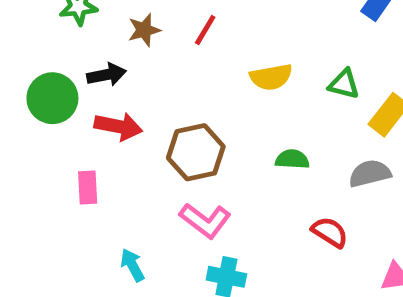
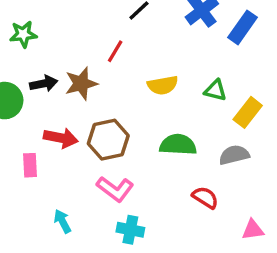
brown star: (144, 30) -> (81, 84), moved, size x1.4
red arrow: (118, 126) -> (61, 138), moved
green semicircle: (292, 159) -> (178, 145), size x1.5

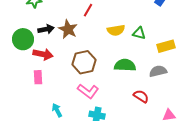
brown star: (81, 84) -> (68, 29), turned -30
green triangle: (215, 90) -> (139, 33), moved
yellow rectangle: (248, 112) -> (166, 46), turned 36
red arrow: (61, 138) -> (43, 54), moved

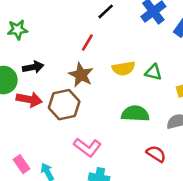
brown star: (68, 29) -> (81, 75), moved
brown hexagon: (84, 62) -> (64, 105), moved
pink rectangle: (38, 77) -> (21, 164), moved, turned -32

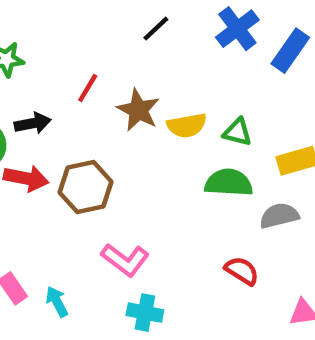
red line: (87, 43) -> (88, 88), moved
brown star: (81, 75) -> (138, 110), moved
green semicircle: (135, 114) -> (229, 183), moved

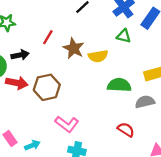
green triangle: (237, 132) -> (124, 36), moved
cyan arrow: (57, 302) -> (32, 145), turned 96

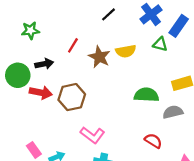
green triangle: (124, 36) -> (160, 44), moved
yellow semicircle: (98, 56) -> (126, 51), moved

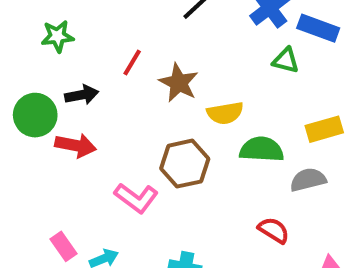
blue rectangle: (179, 26) -> (318, 28), turned 75
yellow semicircle: (126, 51) -> (225, 113), moved
brown hexagon: (72, 97) -> (185, 164), moved
pink L-shape: (92, 135) -> (136, 198), moved

